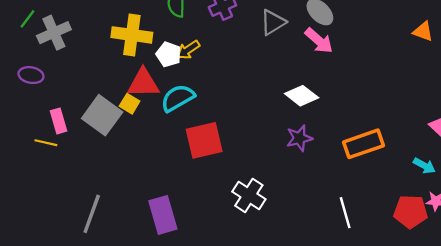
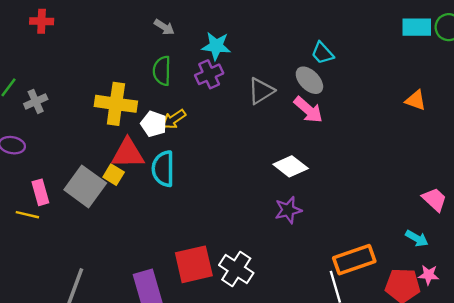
gray cross: (54, 33) -> (36, 101), size x0.7
cyan semicircle: (178, 98) -> (163, 169), turned -60
red square: (204, 140) -> (194, 264), moved
orange rectangle: (364, 144) -> (354, 260), moved

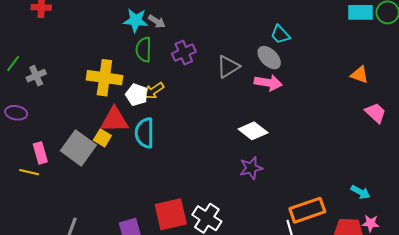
gray arrow: (164, 27) -> (157, 21), moved
cyan star: (216, 46) -> (136, 20), moved
pink arrow: (308, 110) -> (268, 83), turned -32
pink trapezoid: (434, 199) -> (376, 113), moved

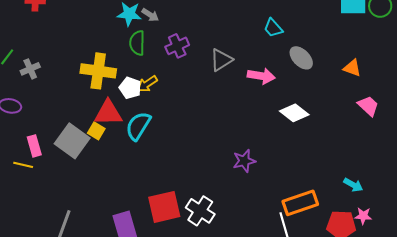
gray ellipse: (269, 58) -> (301, 58), moved
white diamond: (253, 131) -> (294, 113), moved
cyan semicircle: (145, 133) -> (138, 126), turned 32

